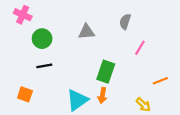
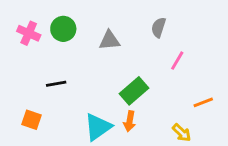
pink cross: (23, 15) -> (29, 33), moved
green circle: (42, 39) -> (63, 29), moved
green rectangle: (106, 72) -> (134, 91), turned 30

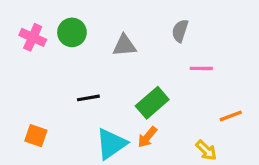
pink line: (177, 61) -> (201, 68), turned 60
black line: (56, 84) -> (88, 98), moved
orange arrow: (130, 121) -> (147, 137), turned 30

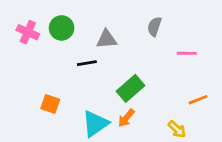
pink line: (201, 68) -> (187, 53), moved
black line: (88, 98) -> (87, 63), moved
orange square: (36, 136) -> (50, 104), moved

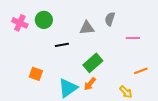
gray triangle: (107, 39) -> (87, 28), moved

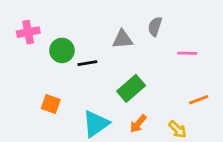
green circle: (44, 20) -> (62, 50), moved
pink cross: (20, 23) -> (28, 32), turned -35
orange arrow: (90, 84) -> (138, 124), moved

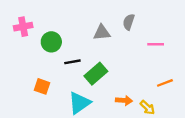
black line: (87, 63) -> (72, 62), moved
green rectangle: (131, 88) -> (96, 74), moved
orange arrow: (138, 124) -> (124, 100), moved, turned -126

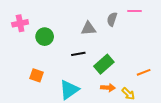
pink line: (156, 44) -> (134, 11), moved
black line: (72, 62) -> (78, 54), moved
green rectangle: (96, 74) -> (104, 64), moved

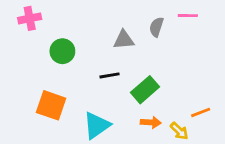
pink cross: (20, 23) -> (30, 18), moved
orange line: (144, 72) -> (201, 112), moved
orange square: (36, 75) -> (51, 105), size x1.5

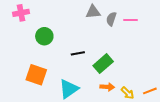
pink line: (188, 16) -> (131, 20), moved
gray triangle: (124, 40) -> (93, 12), moved
orange line: (201, 112) -> (150, 91), moved

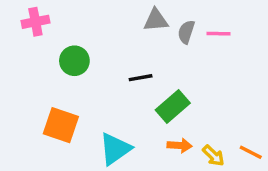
black line: (78, 53) -> (141, 78), moved
orange line: (150, 91) -> (251, 152), turned 48

